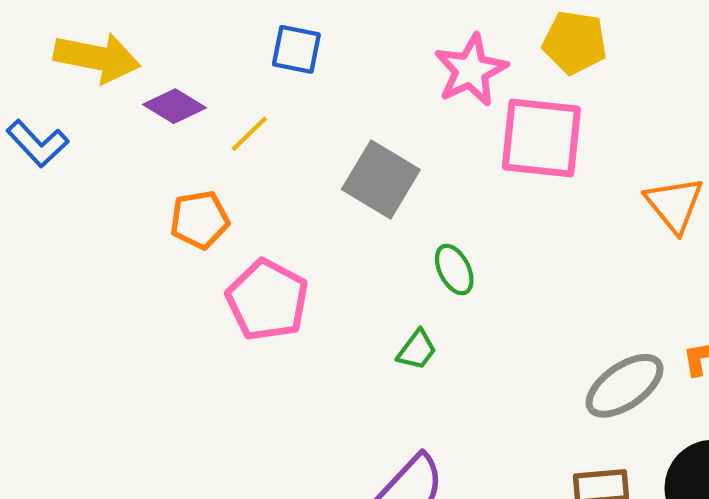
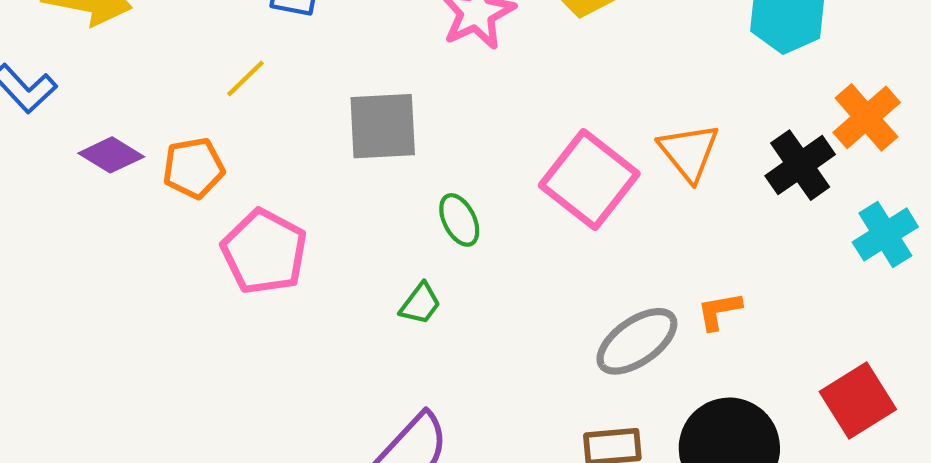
purple diamond: (175, 106) -> (111, 155), moved
pink square: (541, 138) -> (589, 180), moved, turned 32
gray square: (381, 180) -> (383, 126), turned -34

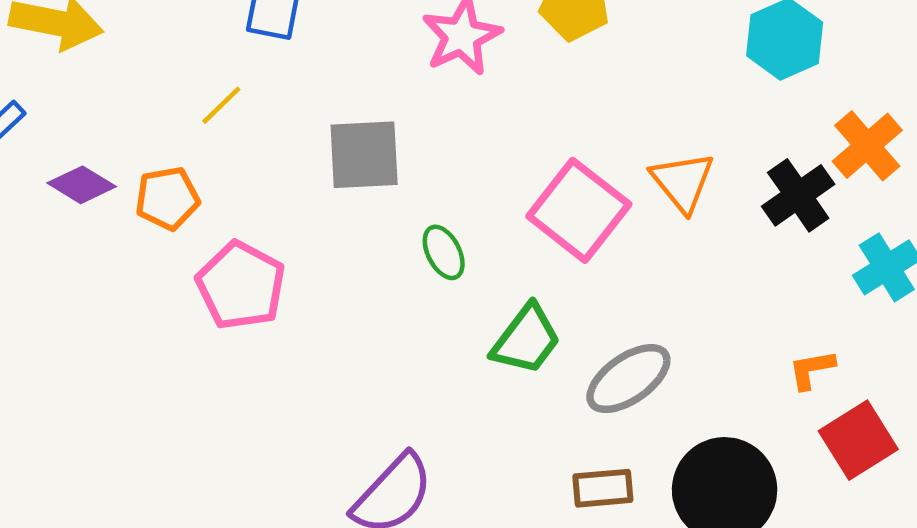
green trapezoid: (420, 304) -> (526, 340), moved, size x1.6
orange L-shape: (719, 311) -> (812, 370), moved

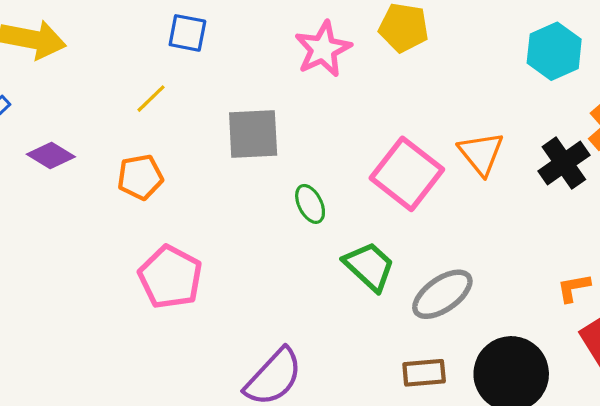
orange pentagon: (167, 198) -> (140, 177), moved
pink pentagon: (241, 285) -> (170, 277), moved
green trapezoid: (526, 340) -> (369, 266), turned -84

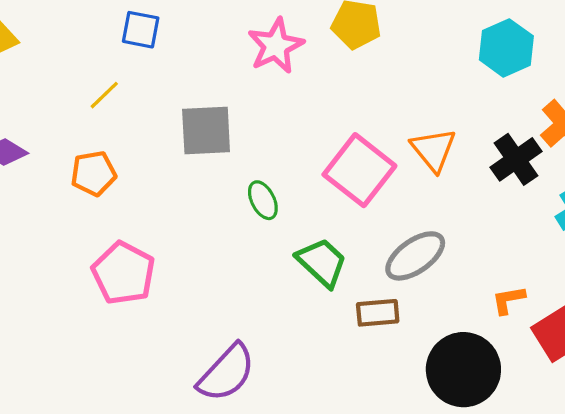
orange L-shape: (574, 288) -> (508, 300), moved
gray ellipse: (442, 294) -> (415, 256), moved
brown rectangle: (424, 373) -> (378, 313), moved

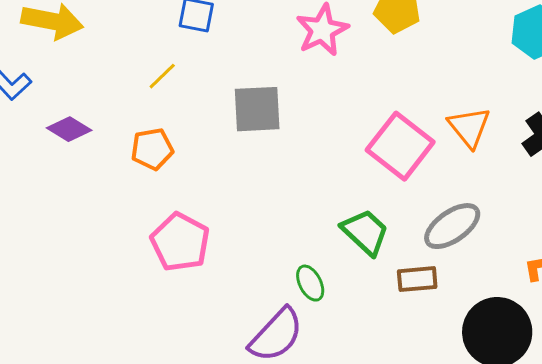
green ellipse: (263, 200) -> (310, 283), moved

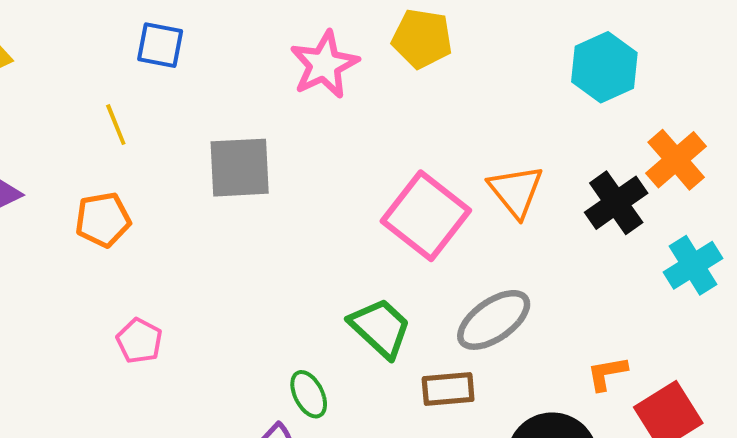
yellow line: (162, 76) -> (116, 125), turned -68
pink pentagon: (180, 242) -> (139, 341), size x0.6

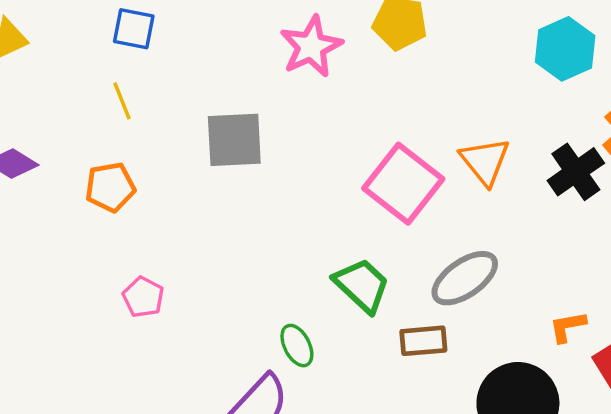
blue square: (160, 45) -> (134, 29), moved

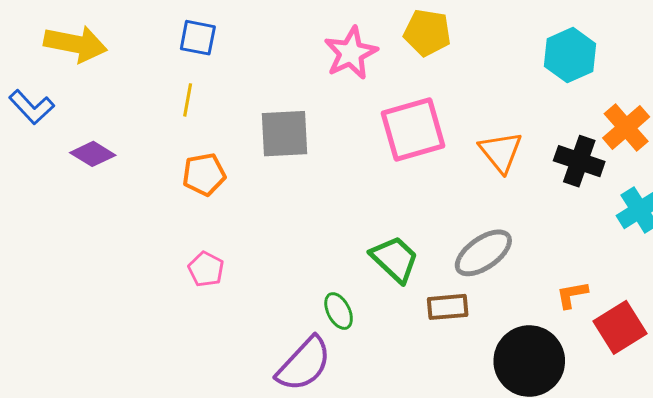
yellow line: (122, 101) -> (188, 100), turned 32
black cross: (576, 172) -> (579, 161), turned -36
pink square: (403, 184) -> (413, 130), moved, turned 36
orange pentagon: (110, 187) -> (204, 174), moved

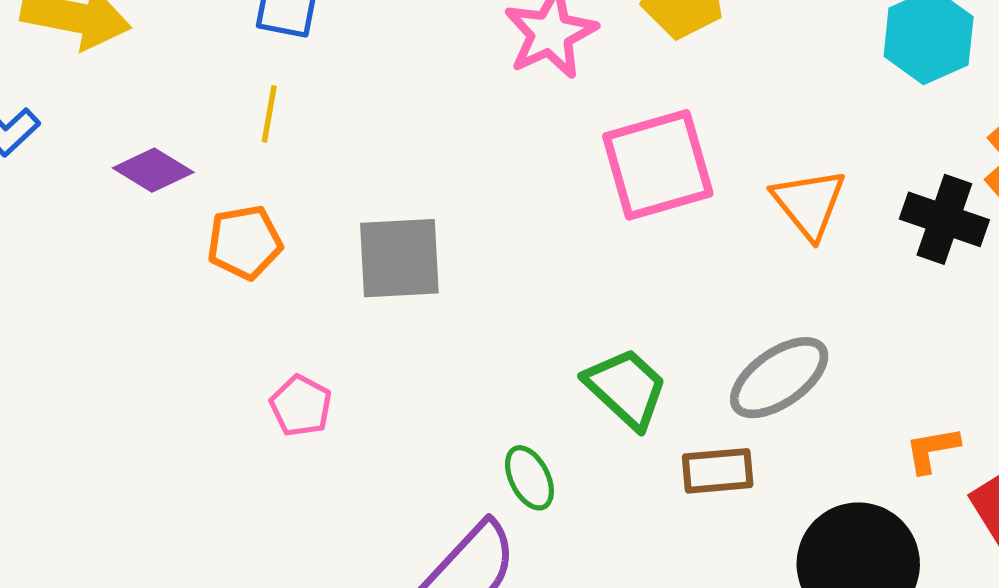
gray square: (285, 134) -> (399, 258), moved
purple diamond: (93, 154) -> (153, 170), moved
orange pentagon: (204, 174) -> (245, 242), moved

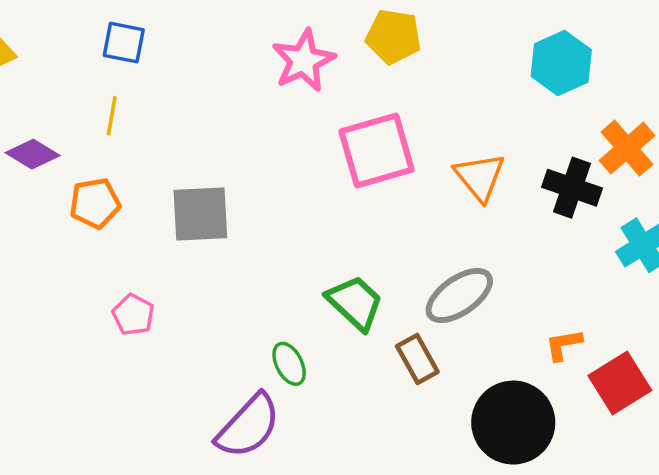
brown rectangle: (718, 471) -> (417, 359), turned 66

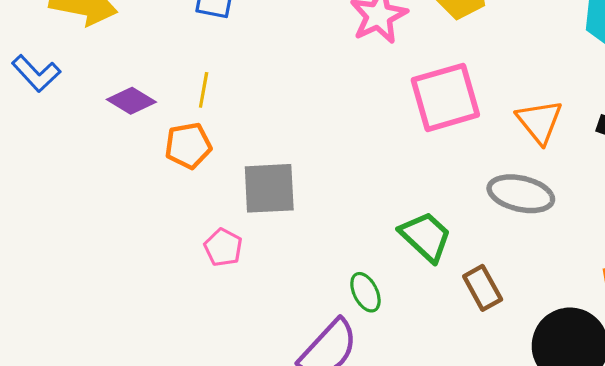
yellow line: (112, 116) -> (204, 90), moved
gray square: (200, 214) -> (269, 188), moved
gray ellipse: (459, 296) -> (521, 194), moved, turned 48

